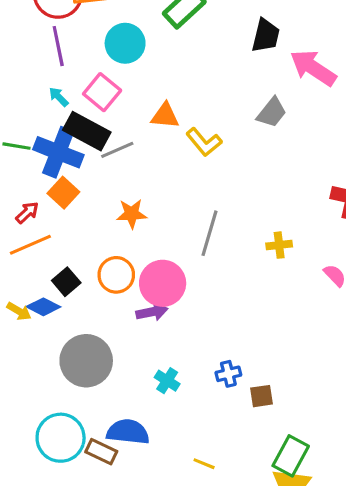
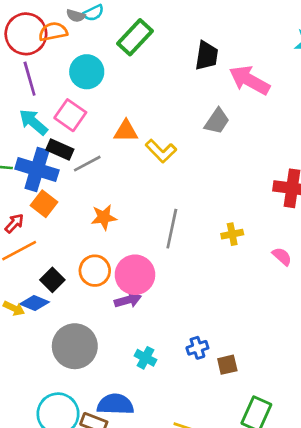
cyan arrow: (59, 97) -> (33, 122), size x1.6
black rectangle: (87, 131) -> (60, 150), size x0.7

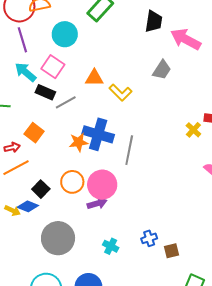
blue cross: (37, 170) -> (98, 134), moved
red arrow: (14, 223) -> (12, 147), turned 35
yellow cross: (232, 234) -> (193, 130), moved, turned -35

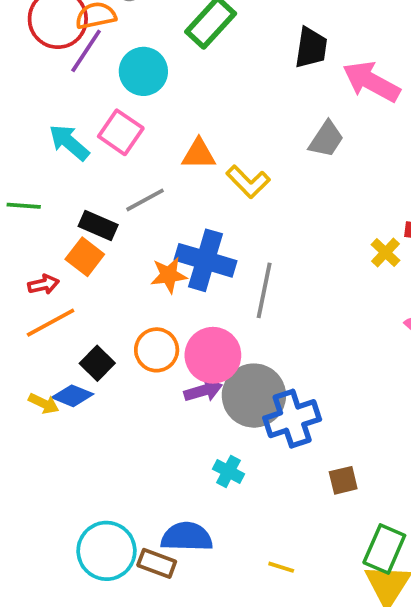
purple line: (22, 40) -> (86, 51), moved, turned 50
black rectangle: (45, 92) -> (98, 225), moved
gray circle: (58, 238) -> (254, 396), moved
blue cross: (149, 238) -> (292, 419), moved, size x1.8

